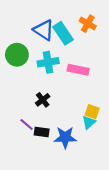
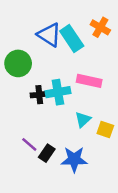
cyan cross: (48, 62) -> (58, 92), moved
black cross: (43, 100) -> (39, 95), moved, turned 32
cyan triangle: (89, 122) -> (83, 120), moved
black rectangle: (42, 132) -> (47, 153), turned -64

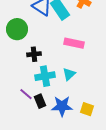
cyan cross: (58, 92) -> (45, 76), moved
yellow square: (105, 129) -> (87, 109), moved
black rectangle: (47, 153) -> (40, 101), turned -56

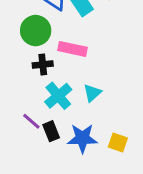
green circle: (17, 29) -> (36, 31), moved
pink rectangle: (74, 43) -> (72, 49), moved
cyan cross: (45, 76) -> (58, 96), turned -30

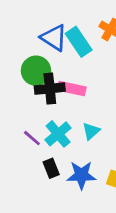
black cross: (43, 65) -> (50, 89), moved, size x1.5
purple line: (31, 121) -> (32, 138), moved

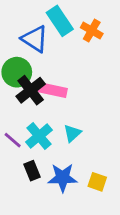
cyan rectangle: (79, 42) -> (60, 21), moved
black cross: (50, 89) -> (31, 90), turned -32

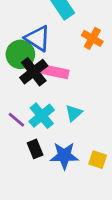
orange cross: (92, 31) -> (92, 38), moved
blue triangle: (35, 39) -> (38, 38), moved

